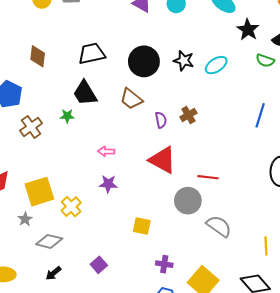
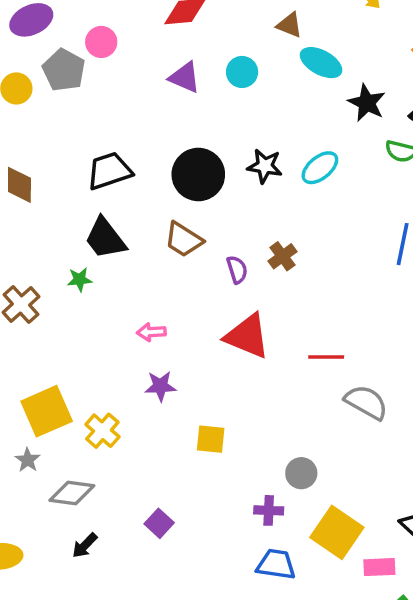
gray circle: (188, 201) -> (301, 473), moved, size x0.7
yellow square: (142, 226) -> (211, 439), moved
gray semicircle: (219, 226) -> (366, 402), moved

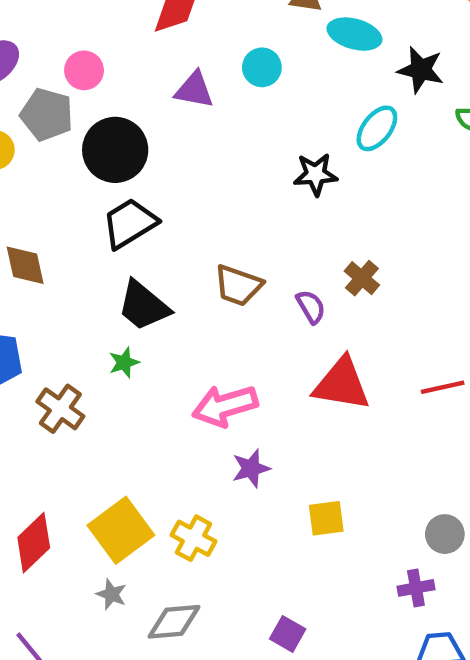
cyan ellipse: (320, 168) -> (377, 128), moved
black circle: (198, 174) -> (115, 150), moved
pink arrow: (151, 332) -> (225, 406), size x1.8

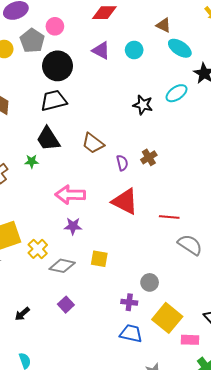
gray diamond: (174, 622) -> (62, 266), moved

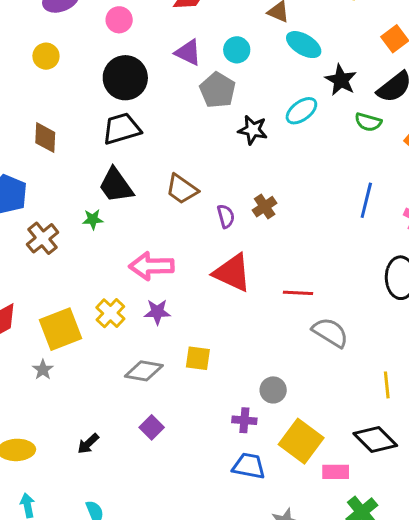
gray pentagon: (32, 41) -> (218, 90), moved
yellow cross: (38, 249) -> (110, 313), moved

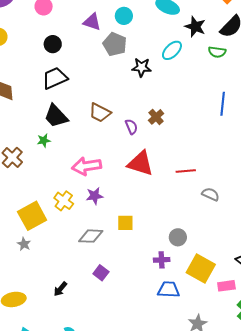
black circle: (125, 78) -> (53, 44), size x0.6
gray semicircle: (330, 332) -> (211, 194), size x0.7

